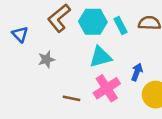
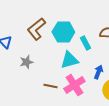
cyan rectangle: (121, 26) -> (85, 43), moved
brown line: (72, 98) -> (50, 86), moved

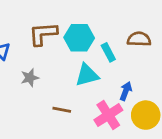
brown L-shape: (36, 29) -> (43, 34), turned 35
pink cross: (74, 85) -> (108, 115), moved

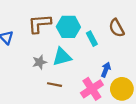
brown semicircle: (139, 39) -> (117, 28), turned -120
cyan triangle: (87, 75) -> (62, 57), moved
gray star: (30, 78) -> (40, 62), moved

